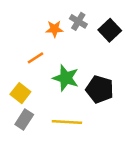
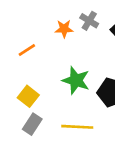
orange line: (36, 58) -> (27, 50), moved

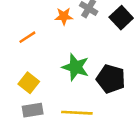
gray rectangle: (32, 124) -> (33, 110), turned 48

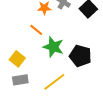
orange line: (27, 37) -> (36, 30), moved, turned 72
yellow line: (77, 113) -> (54, 82), turned -40

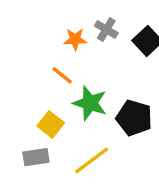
yellow square: (17, 59) -> (51, 124), moved

